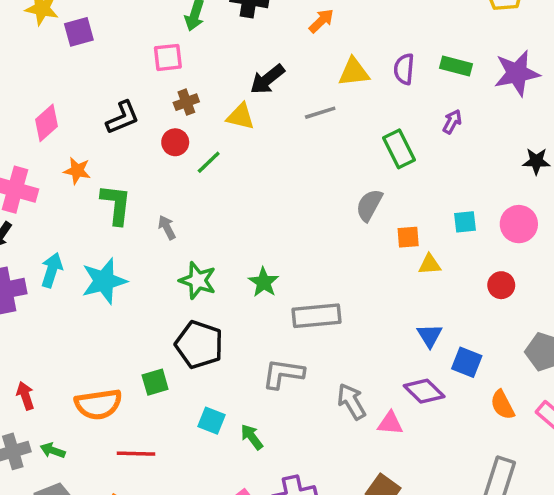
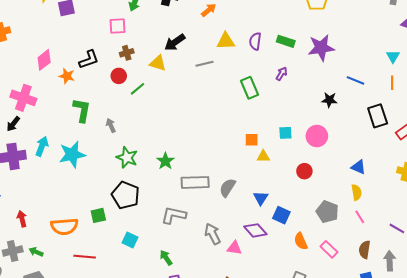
orange star: (77, 171) -> (67, 76), moved
gray semicircle: (369, 205) -> (228, 188), moved
green arrow: (252, 437) -> (166, 258), moved

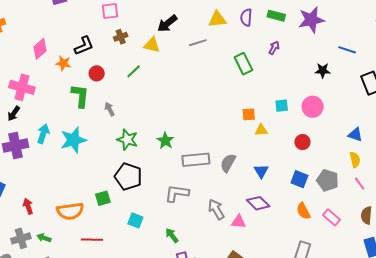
red circle: (119, 76) -> (97, 73), moved
blue square: (281, 215) -> (299, 179), moved

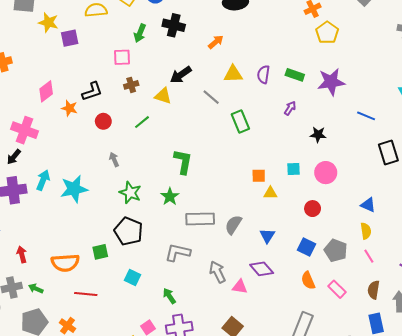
gray line: (198, 43) -> (211, 97), turned 54
green rectangle: (243, 64) -> (240, 121), moved
black star: (323, 70) -> (318, 135), moved
green L-shape: (80, 96) -> (183, 162), moved

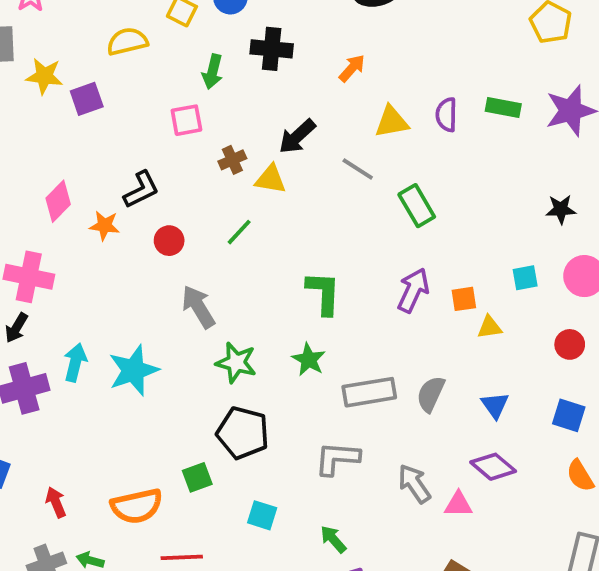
brown cross: (131, 85) -> (232, 160), moved
purple arrow: (290, 108) -> (413, 290), moved, size x1.6
gray arrow: (114, 159) -> (198, 307), size x1.6

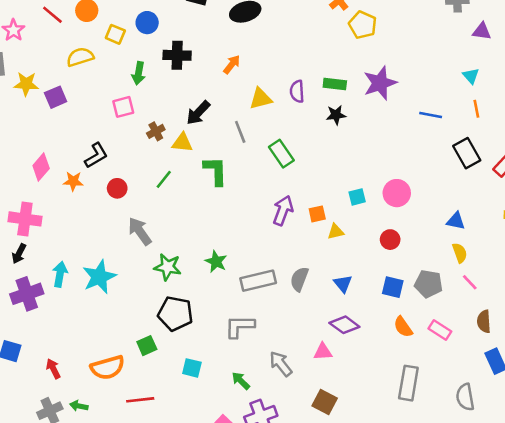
gray line: (358, 169) -> (240, 132), turned 40
black star: (561, 209) -> (336, 115), moved
green L-shape: (323, 293) -> (215, 171), moved
gray arrow: (414, 484) -> (281, 364), moved

